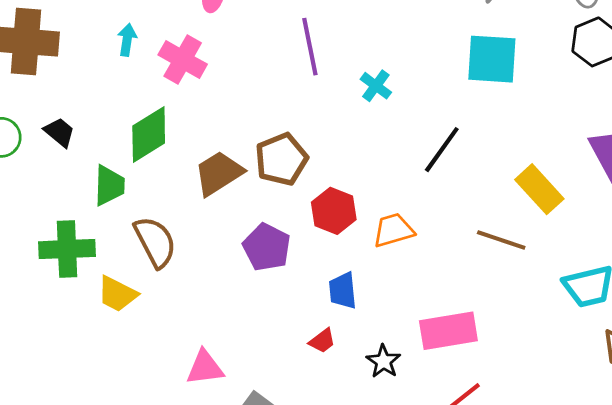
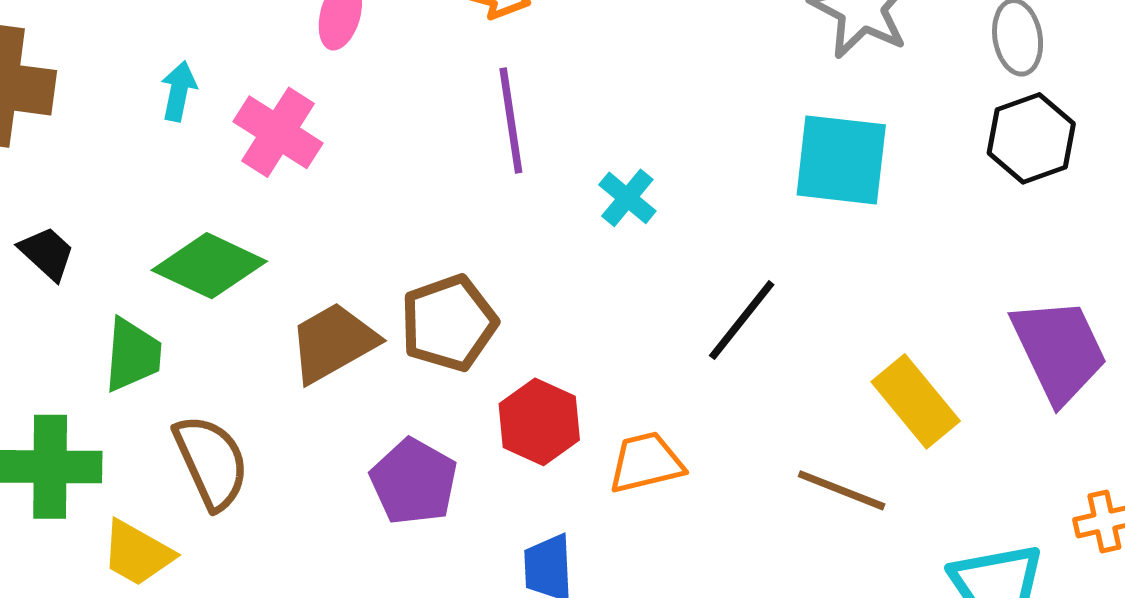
green diamond: (149, 134) -> (209, 266), turned 54

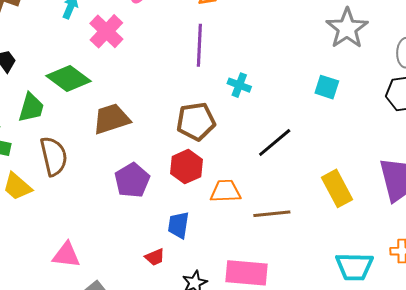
cyan square: (841, 160) -> (327, 87), size x0.6
cyan cross: (627, 198) -> (239, 85), turned -30
brown pentagon: (449, 323) -> (196, 121), moved
brown line: (842, 490) -> (272, 214), moved, turned -39

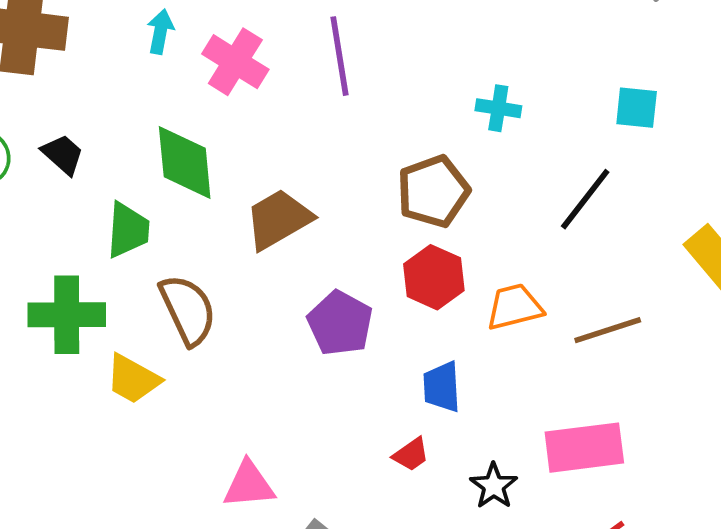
purple line: (199, 45) -> (340, 56), moved
green diamond: (69, 79) -> (185, 162), turned 60
cyan square: (327, 87) -> (637, 108), moved

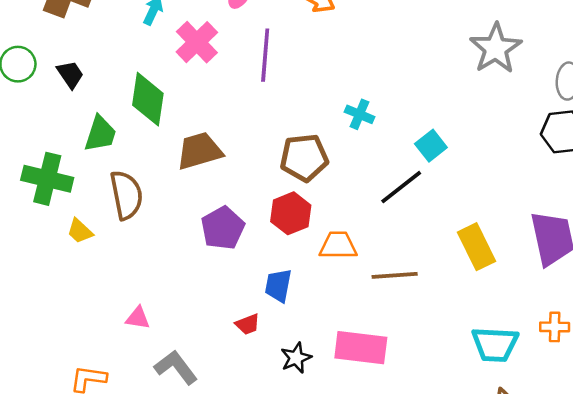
cyan square: (637, 108) -> (431, 146), moved, turned 32
yellow trapezoid: (133, 379) -> (80, 231), size x0.7
pink triangle: (249, 485) -> (138, 318), size x0.7

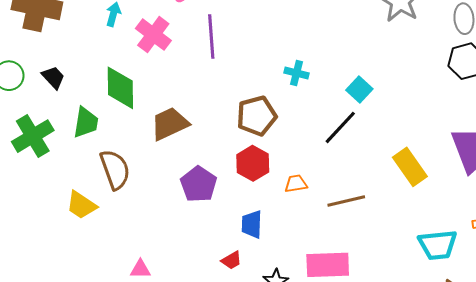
green cross: (47, 179) -> (33, 136), moved, turned -36
yellow trapezoid: (80, 231) -> (81, 205), size x1.4
orange trapezoid: (338, 245) -> (296, 184), size x0.7

